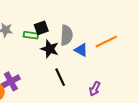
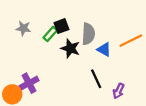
green rectangle: (31, 35) -> (50, 34), turned -56
black line: (60, 77) -> (96, 79), moved

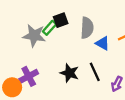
gray star: (23, 28) -> (34, 36), moved, size x1.5
black star: (70, 48) -> (69, 73), moved

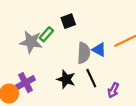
black square: (61, 20) -> (68, 21), moved
gray semicircle: (87, 28) -> (84, 53), moved

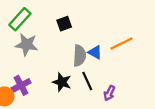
green rectangle: (46, 34) -> (20, 19), moved, size x1.5

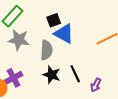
blue triangle: (95, 52) -> (64, 34), moved, size x1.5
gray semicircle: (80, 56) -> (46, 50), moved

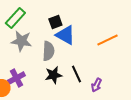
black star: (52, 75) -> (53, 75), turned -30

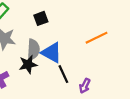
blue triangle: (65, 35) -> (52, 53), moved
black star: (53, 75) -> (28, 64), moved

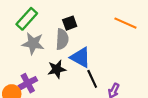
orange line: (97, 38) -> (125, 23), moved, turned 50
gray semicircle: (33, 49) -> (62, 39), moved

